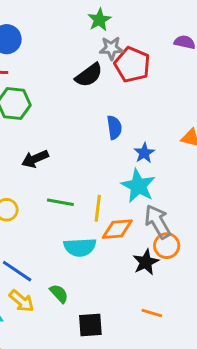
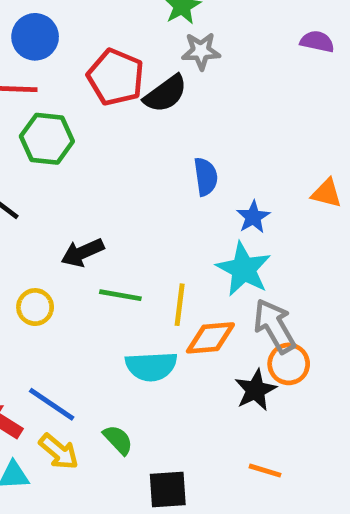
red pentagon: (132, 65) -> (116, 77), moved
black arrow: (35, 159) -> (82, 253), moved

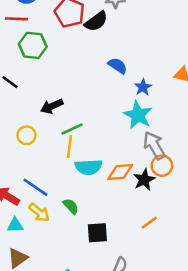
blue semicircle: (206, 177) -> (118, 66), turned -48
green line: (120, 295) -> (72, 129), turned -35
yellow line: (180, 305) -> (70, 147), moved
orange diamond: (210, 338) -> (120, 172), moved
orange line: (265, 471) -> (149, 223), turned -54

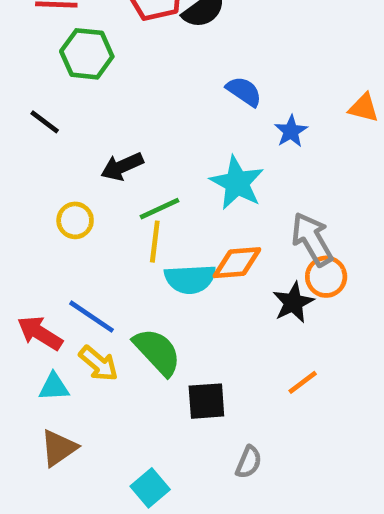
cyan star: (138, 115) -> (237, 183), moved
orange diamond: (120, 172) -> (237, 263), moved
green semicircle: (71, 206) -> (157, 352), size x1.6

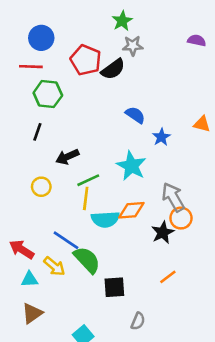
black line: (45, 122) -> (37, 132), moved, turned 72
blue line: (91, 317) -> (66, 240), moved

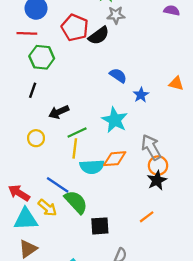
black star: (163, 232) -> (157, 180), moved
cyan triangle: (30, 279) -> (26, 219), size x1.6

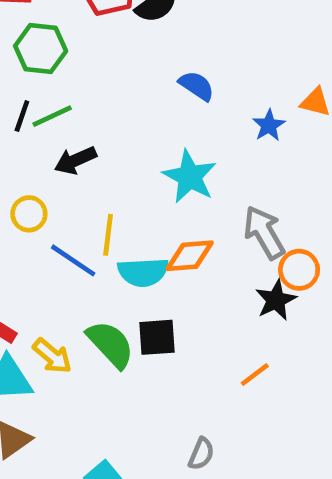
blue star: (141, 95) -> (269, 125), moved
green line: (77, 132) -> (52, 116), moved
orange circle: (158, 166) -> (299, 270), moved
blue line: (58, 185) -> (73, 260), moved
black square: (100, 226) -> (157, 337), moved

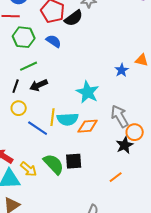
blue semicircle: (197, 86) -> (54, 41), moved
black line: (22, 116) -> (16, 86), moved
cyan semicircle: (143, 272) -> (68, 119), moved

